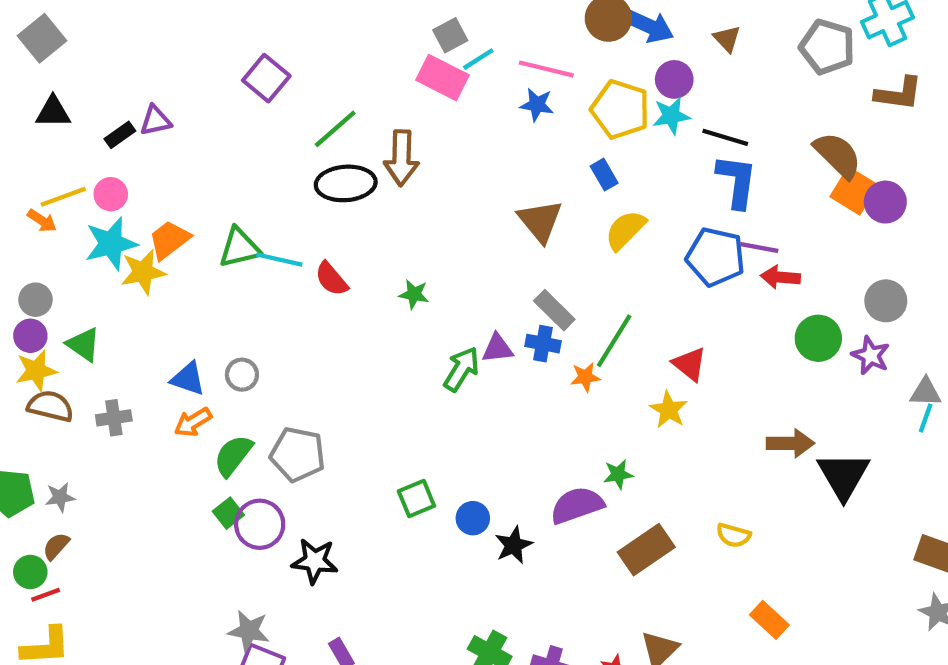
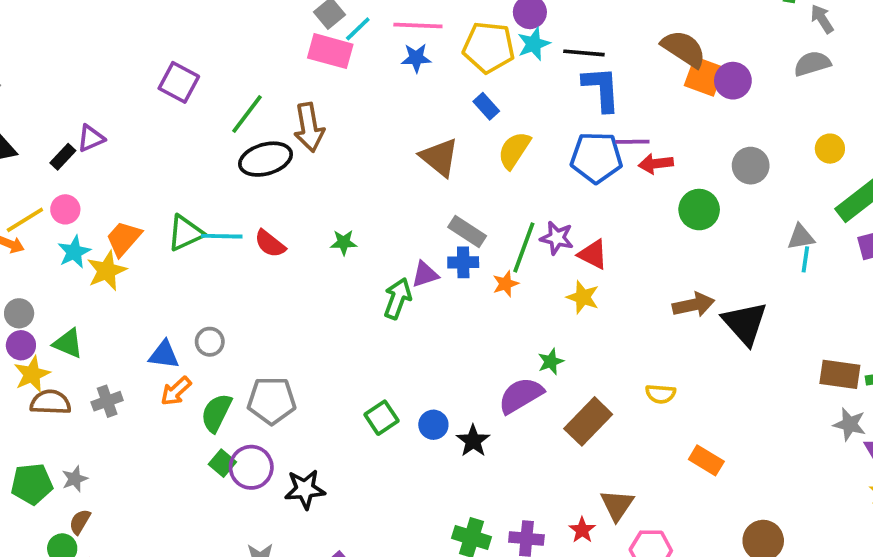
cyan star: (111, 244) -> (74, 252), size x0.7
purple star: (871, 355) -> (557, 238), moved

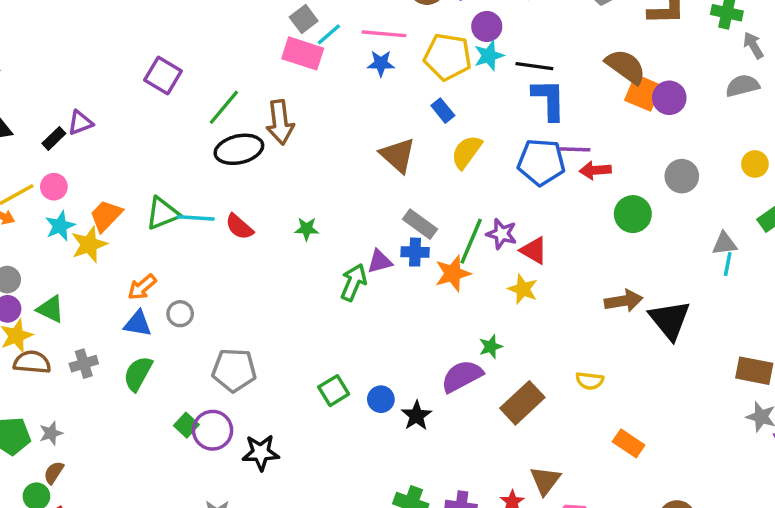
orange star: (506, 284) -> (453, 273), size x1.5
orange arrow: (176, 391) -> (142, 287), moved
green semicircle: (216, 413) -> (138, 374), moved

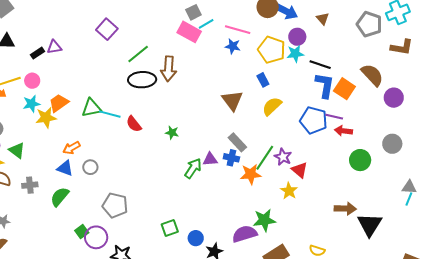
orange square: (643, 93) -> (344, 89), moved
green star: (491, 347) -> (264, 220), size x1.6

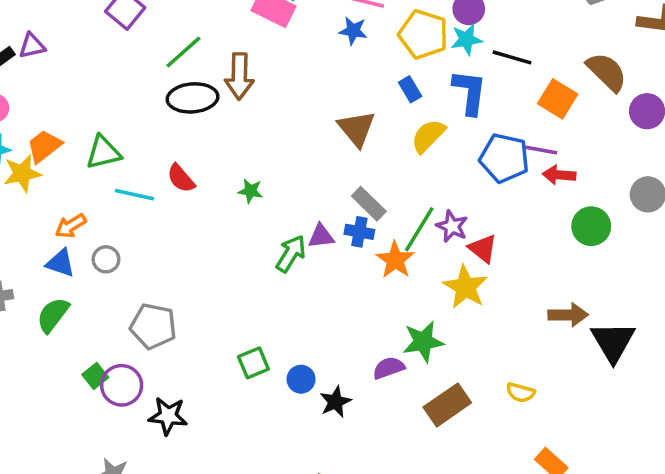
blue L-shape: (325, 85) -> (470, 92), moved
cyan line: (110, 114) -> (134, 195), moved
orange star: (251, 174) -> (395, 260), turned -30
yellow star: (289, 191) -> (465, 287), size x1.4
purple semicircle: (245, 234) -> (389, 368), size x0.7

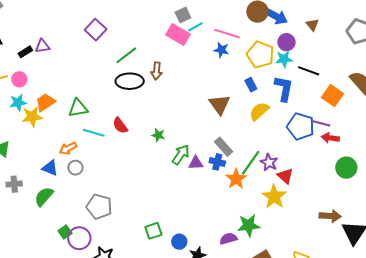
brown arrow: (239, 76) -> (156, 71), size x0.7
orange arrow: (71, 226) -> (68, 148), moved
green arrow: (291, 254) -> (181, 155), moved

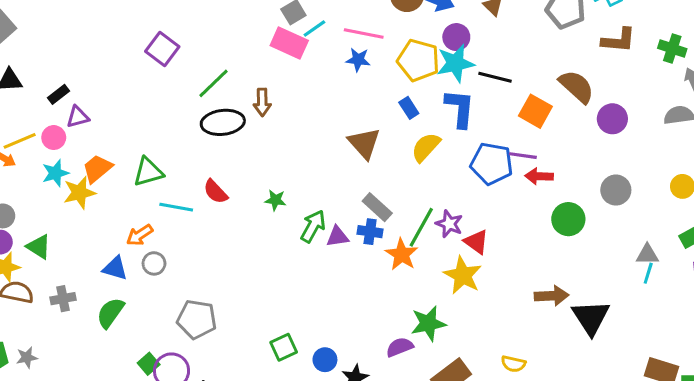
purple triangle: (42, 46) -> (78, 117), moved
cyan star: (284, 59) -> (455, 63), size x1.4

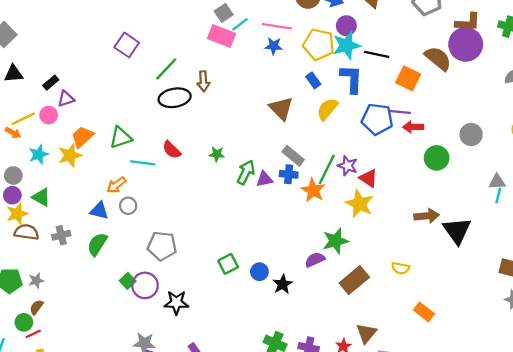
purple circle: (612, 119) -> (466, 44), moved, size x1.5
cyan star: (55, 173) -> (39, 154), moved

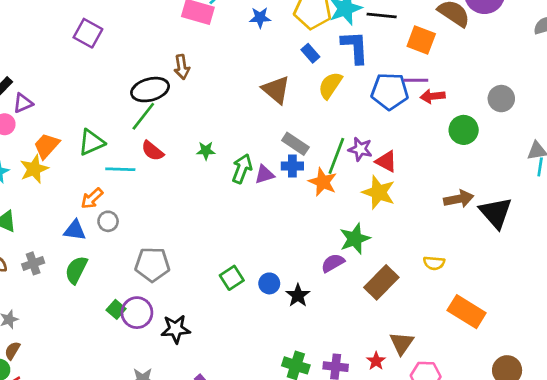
green line: (166, 69) -> (143, 116), moved
orange rectangle: (424, 312) -> (467, 312), size x1.5

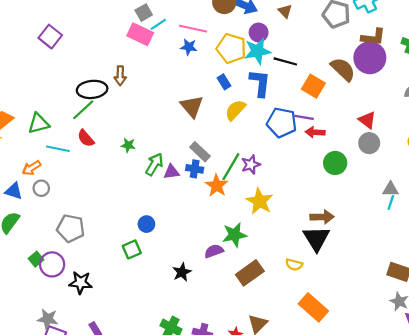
purple star: (360, 149) -> (251, 165), turned 30
red triangle: (386, 161) -> (367, 120), moved
black triangle: (496, 213) -> (316, 239), moved
blue circle: (269, 283) -> (146, 224), moved

